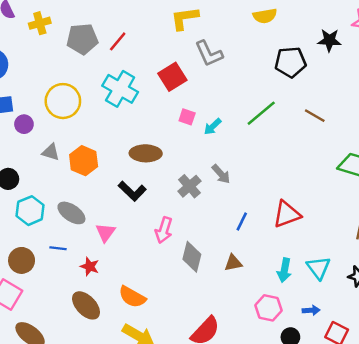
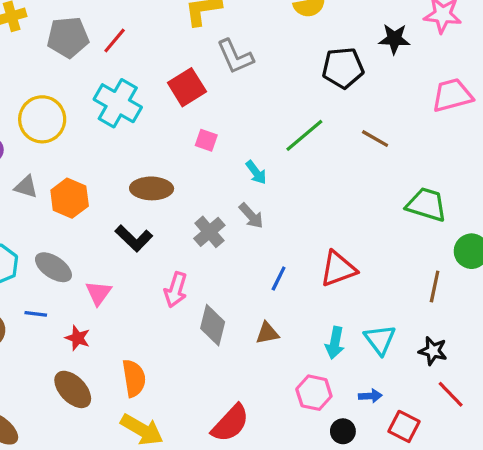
cyan arrow: (213, 127) -> (256, 172), moved, turned -84
orange semicircle: (132, 297) -> (134, 378), turned -128

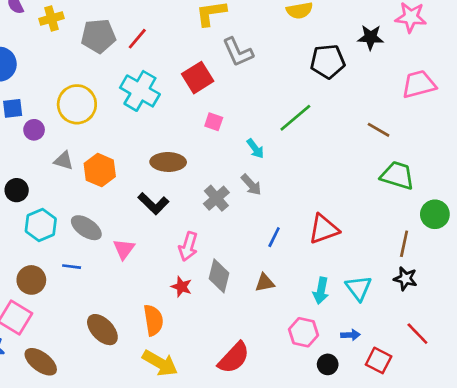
brown line: (375, 139) -> (379, 130), moved
red star: (78, 338) -> (182, 287), moved
black star: (433, 351) -> (405, 279), moved

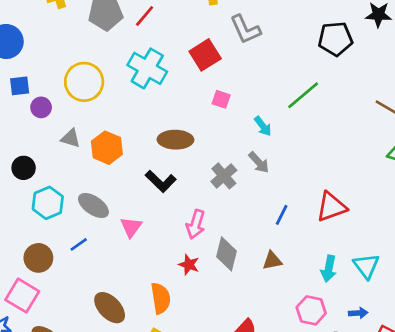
blue line: (72, 267) -> (79, 244), turned -42

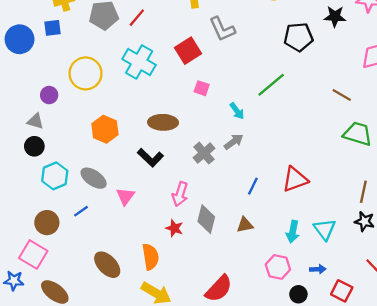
blue square: (20, 86) -> (53, 28), moved
gray triangle: (71, 138) -> (35, 121), moved
gray arrow: (259, 162) -> (234, 142), turned -84

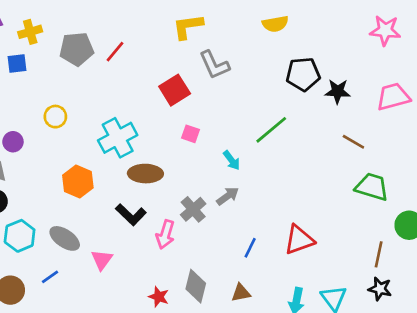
black star: (335, 16) -> (338, 91), moved
cyan cross: (139, 62) -> (118, 138), moved, turned 32
yellow circle: (86, 73) -> (55, 117), size x0.6
pink arrow: (180, 194) -> (165, 234), moved

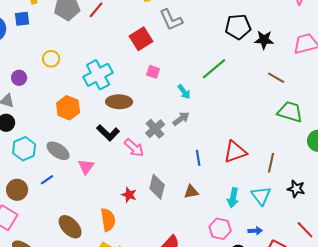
pink arrow: (165, 234) -> (134, 148), turned -65
blue line: (250, 248) -> (198, 158), turned -35
brown line: (379, 254) -> (271, 163), moved

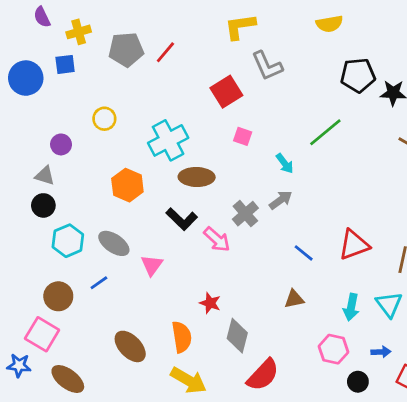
blue line: (198, 158) -> (304, 253), turned -42
gray diamond: (157, 187) -> (237, 336), moved

